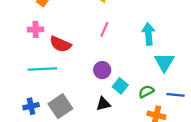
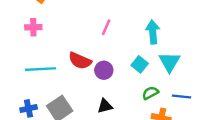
red semicircle: (60, 44) -> (80, 61), moved
cyan square: (120, 86) -> (140, 64), moved

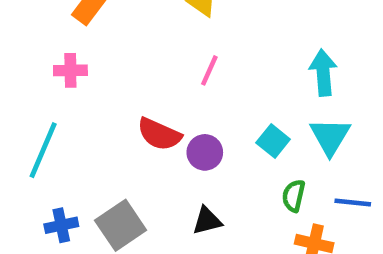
cyan arrow: (153, 32) -> (323, 73), moved
cyan line: (40, 69) -> (43, 150), moved, turned -64
green semicircle: (150, 93) -> (294, 196), turned -49

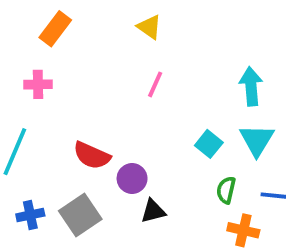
red semicircle: (159, 134) -> (92, 155), moved
purple circle: (205, 152) -> (132, 178), moved

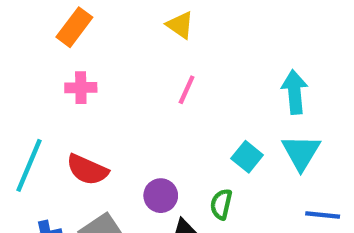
pink cross: (38, 84) -> (81, 88), moved
red semicircle: (92, 155) -> (87, 170), moved
green semicircle: (226, 190) -> (221, 204), moved

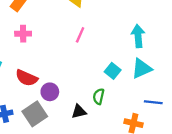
cyan triangle: (301, 152) -> (142, 69), turned 35
purple circle: (161, 196) -> (50, 92), moved

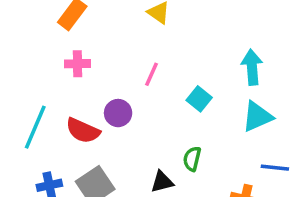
pink line: (80, 35) -> (152, 74), moved
cyan square: (113, 71) -> (199, 99), moved
purple circle: (50, 92) -> (118, 113), moved

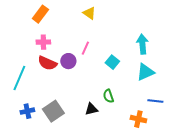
purple circle: (118, 113) -> (68, 61), moved
red semicircle: (83, 131) -> (47, 63), moved
green semicircle: (192, 159) -> (108, 96), turned -32

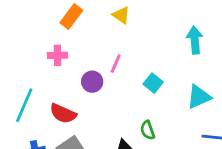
orange rectangle: (40, 14) -> (71, 17), moved
cyan arrow: (142, 44) -> (195, 40), moved
red semicircle: (47, 63) -> (63, 114), moved

